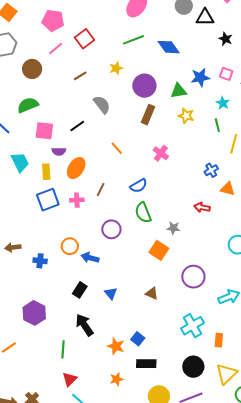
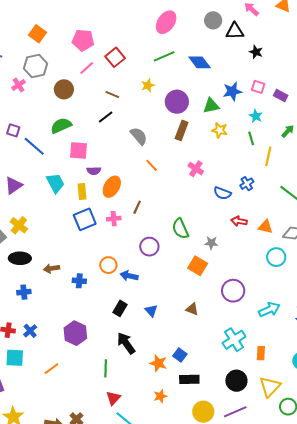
brown line: (80, 76) -> (112, 95), turned 56
gray semicircle: (102, 104) -> (139, 136), moved
black line: (77, 126) -> (106, 117), moved
blue semicircle: (139, 186) -> (222, 193), moved, turned 54
orange triangle: (228, 189) -> (265, 227), moved

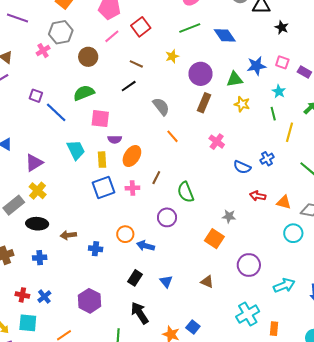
purple triangle: (14, 186) -> (34, 163), moved
green semicircle: (180, 229) -> (186, 192), moved

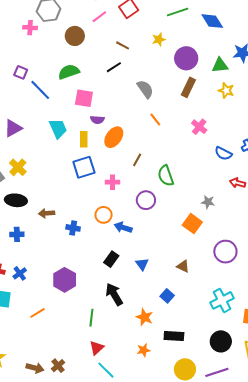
pink cross: (43, 51) -> (30, 28), turned 32
purple triangle: (34, 163) -> (13, 128), moved
pink cross: (132, 188) -> (112, 182), moved
blue square: (193, 327) -> (167, 296), moved

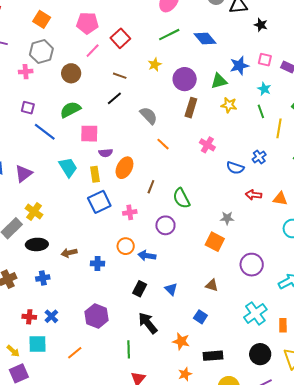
purple square: (21, 72) -> (28, 108), moved

